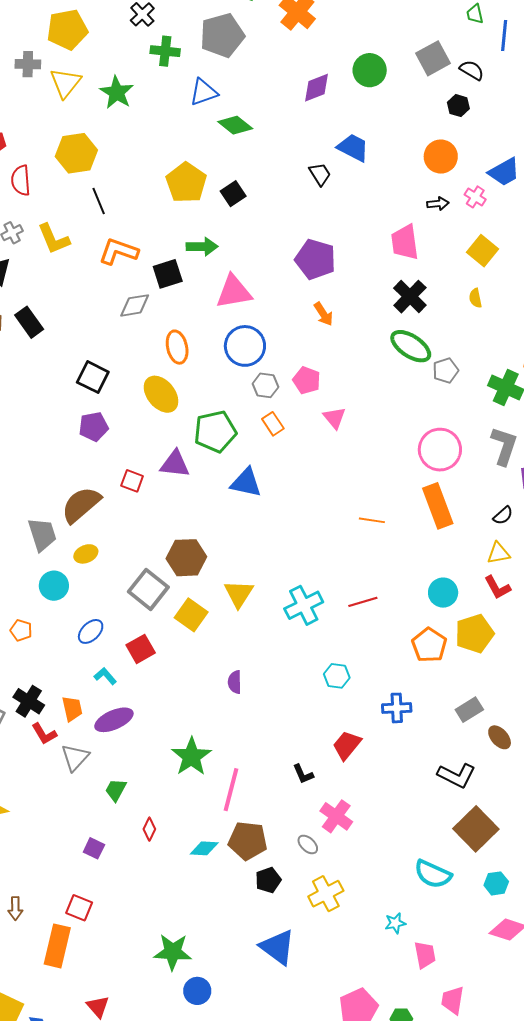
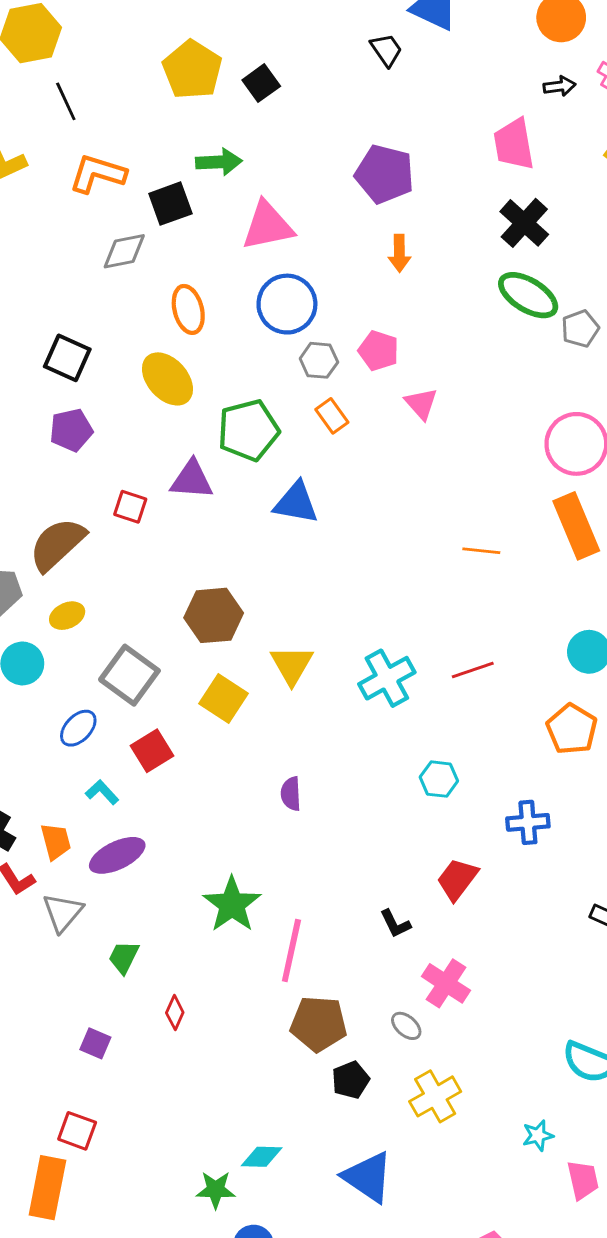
orange arrow: (323, 314) -> (399, 253), turned 35
gray square: (148, 589) -> (129, 675), moved
cyan diamond: (204, 848) -> (262, 1157), moved
green star: (173, 952) -> (216, 1190), size x0.7

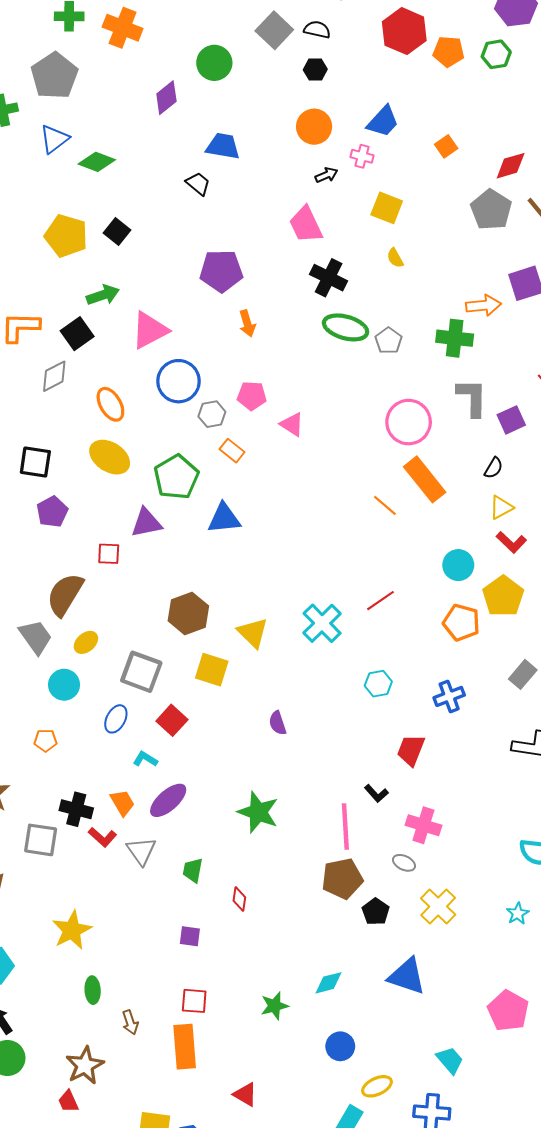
orange line: (481, 551) -> (385, 505), moved, turned 50
pink line: (291, 950) -> (345, 827), moved
green star: (216, 1190) -> (274, 1006), moved

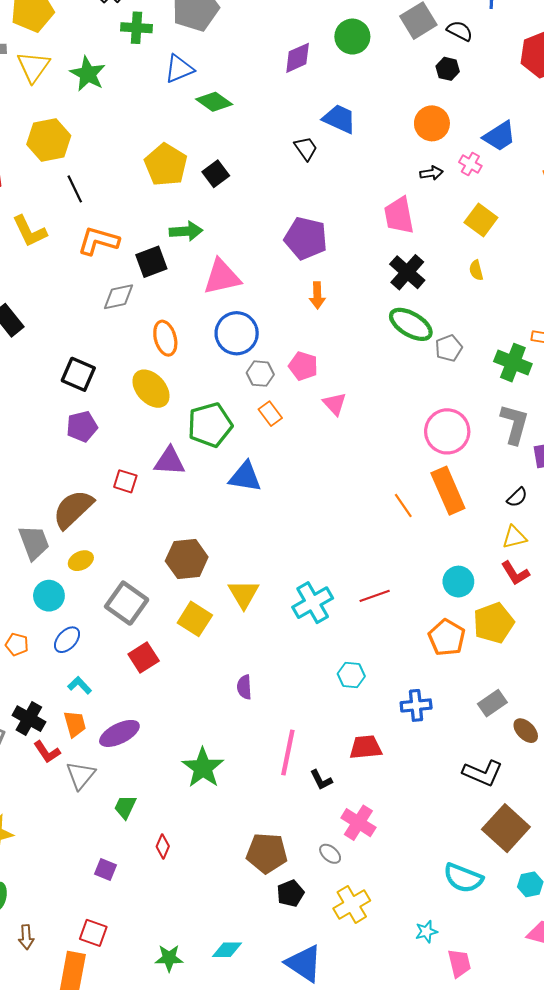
blue ellipse: (116, 719) -> (67, 640), moved
red trapezoid: (411, 750) -> (366, 747), turned 48
cyan L-shape: (145, 759) -> (80, 685), moved
pink line: (345, 827) -> (288, 753), moved

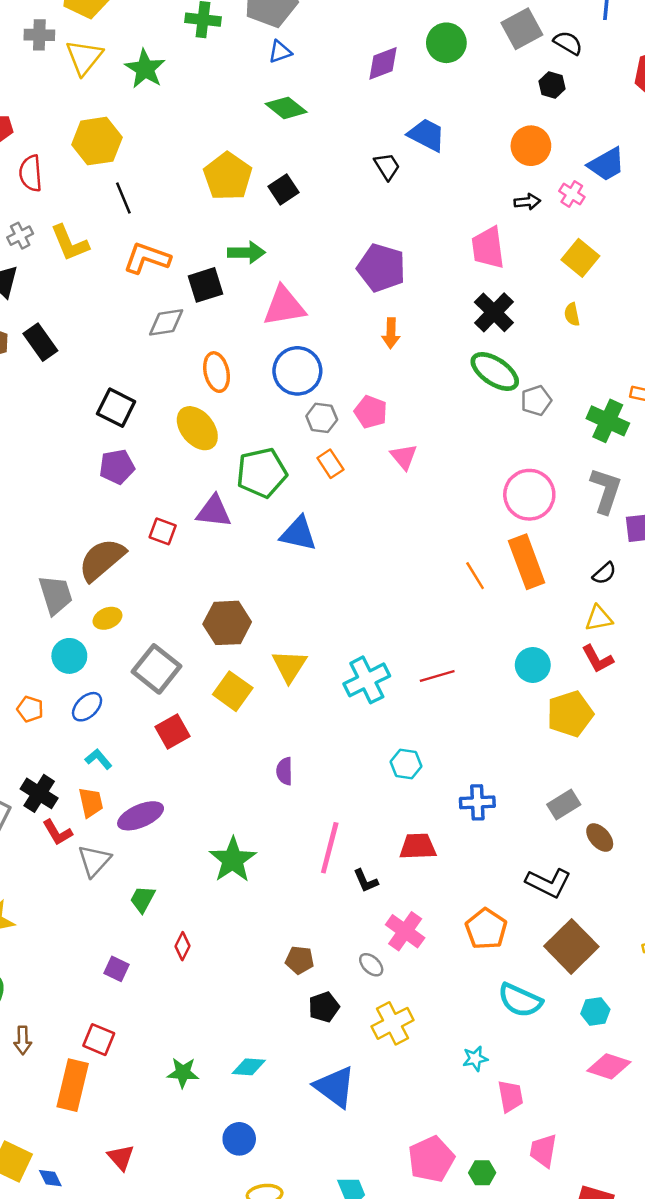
blue triangle: (179, 69) -> (280, 52), moved, size x0.7
orange pentagon: (447, 638) -> (486, 929), moved
brown pentagon: (267, 853) -> (300, 960), size x0.6

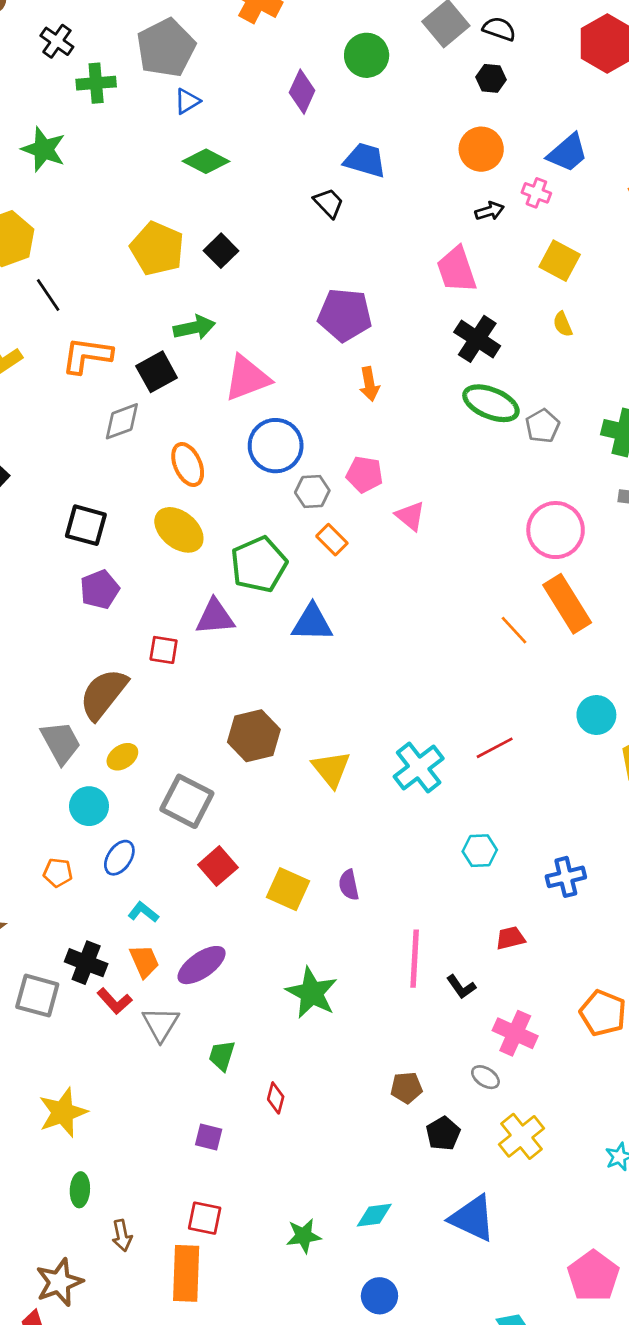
purple diamond: (383, 63) -> (302, 92), turned -33
yellow square: (233, 691) -> (288, 889), moved
red trapezoid: (418, 846) -> (510, 938), size x0.7

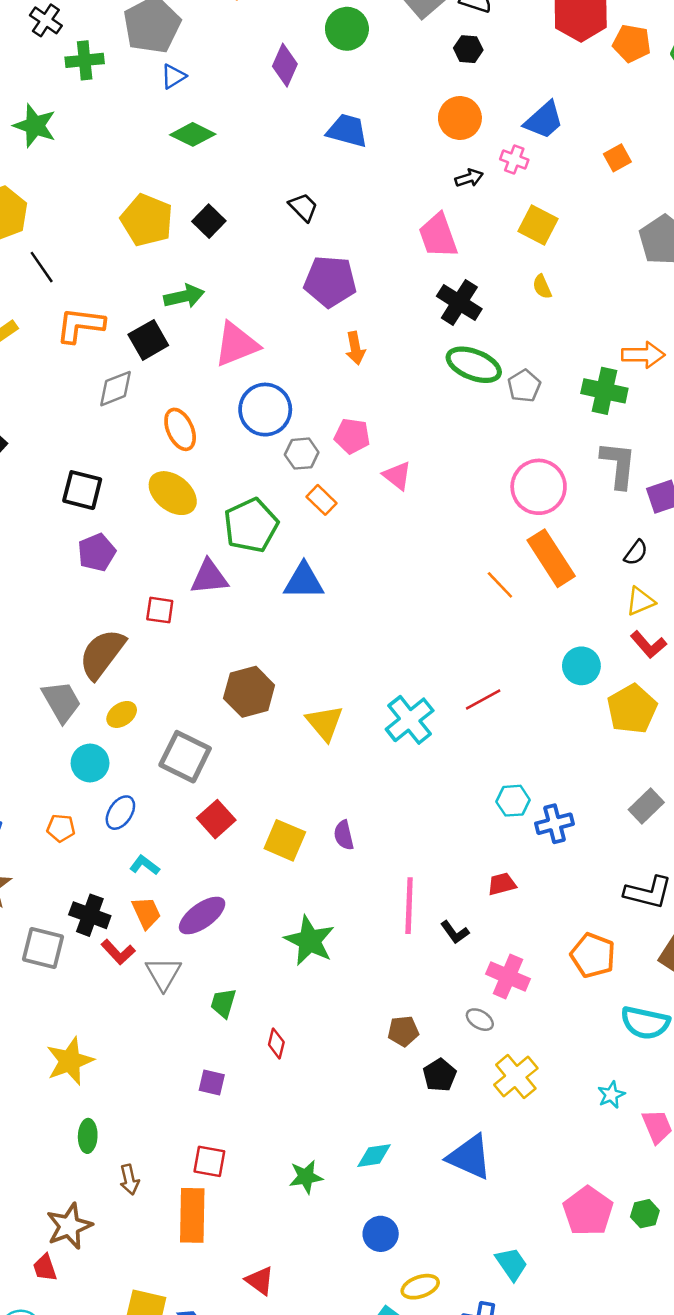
black trapezoid: (329, 203) -> (303, 207), moved
cyan hexagon: (480, 851) -> (513, 801), moved

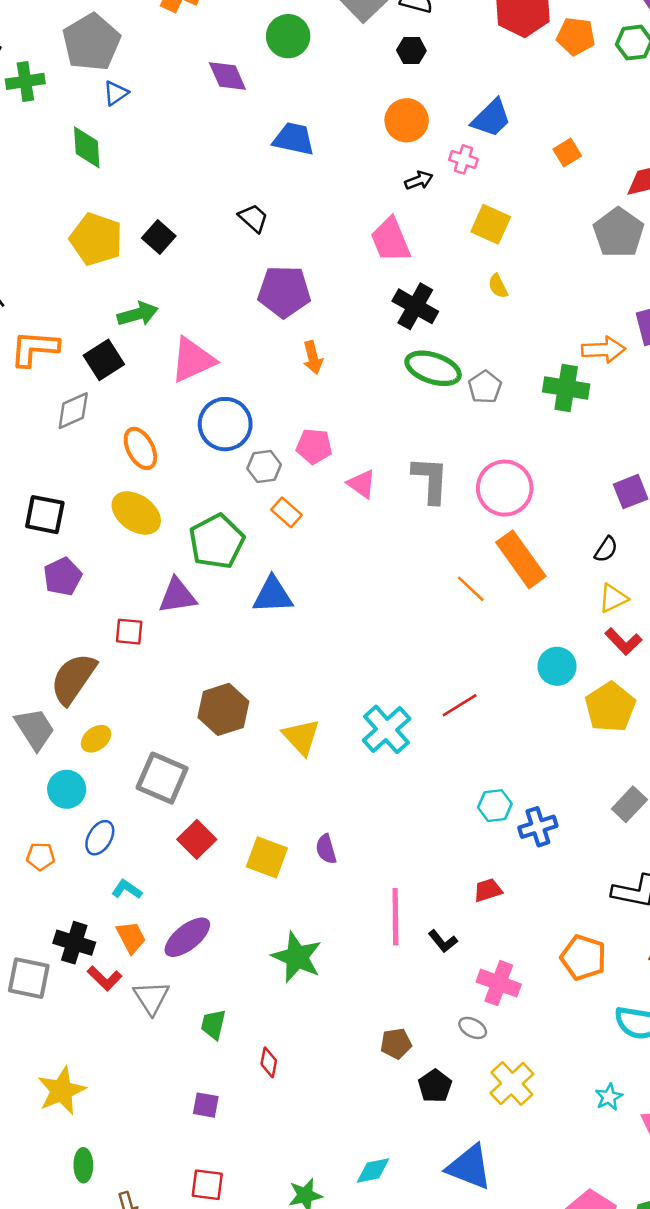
purple diamond: (285, 65) -> (227, 76), turned -45
green diamond: (193, 134) -> (87, 147), moved, turned 63
gray L-shape: (618, 465) -> (430, 480), moved

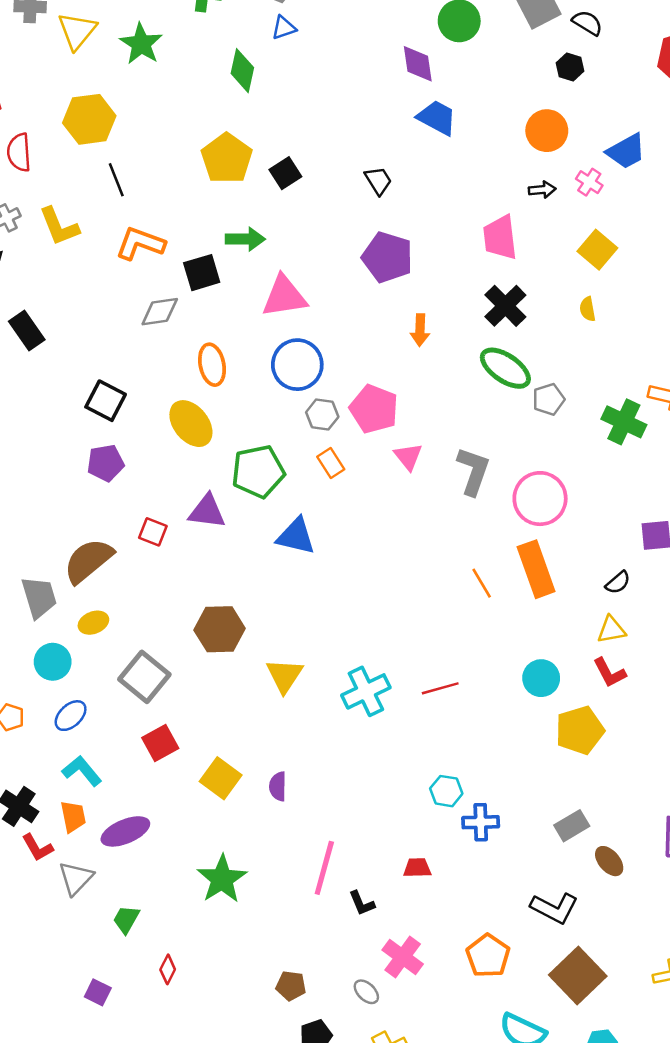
purple diamond: (227, 76) -> (418, 64), moved
orange arrow: (313, 358) -> (420, 330), moved
pink pentagon: (314, 446) -> (374, 409), size x1.4
cyan L-shape: (127, 889) -> (82, 771), size x1.4

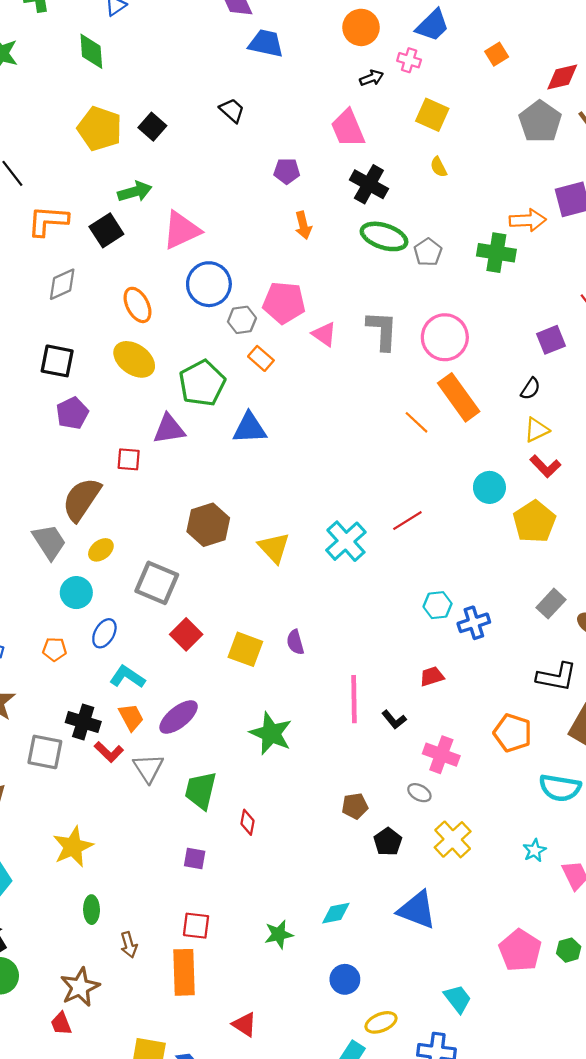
purple pentagon: (387, 257) -> (287, 171), moved, size x0.6
gray diamond: (160, 312) -> (62, 284), moved
green trapezoid: (126, 919) -> (201, 790), size x1.5

